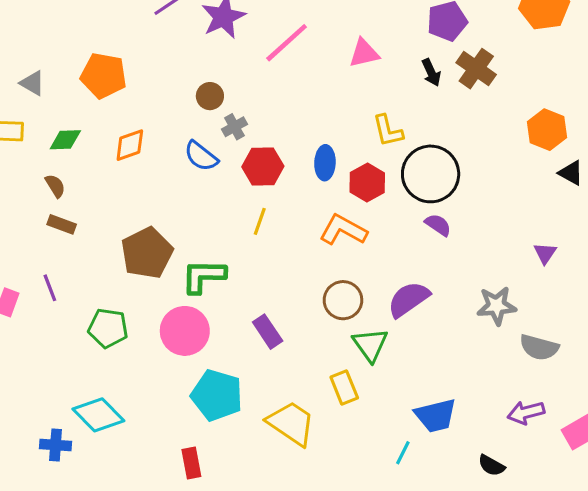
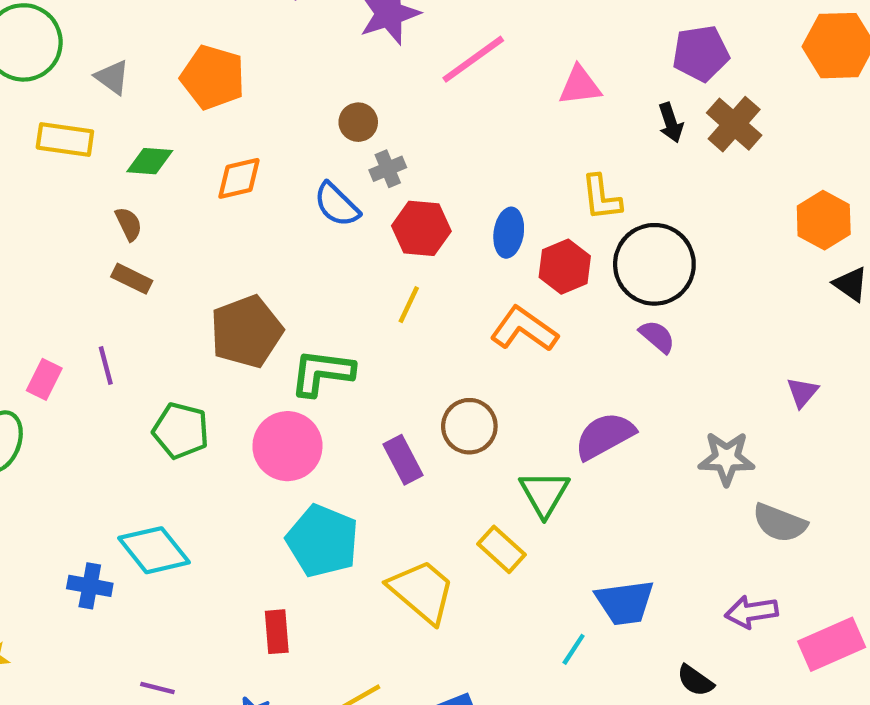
brown circle: (343, 300) -> (469, 426), moved
yellow rectangle: (344, 388) -> (502, 549), turned -32

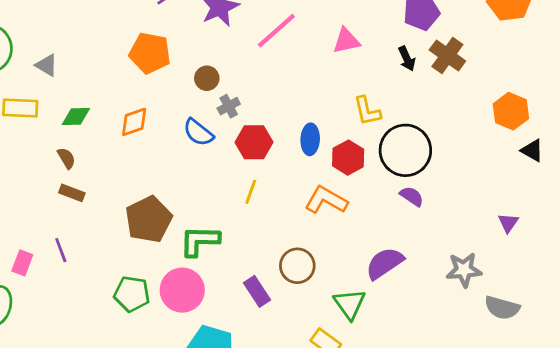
orange pentagon: (213, 77) -> (150, 53), moved
green pentagon: (181, 431) -> (132, 294), moved

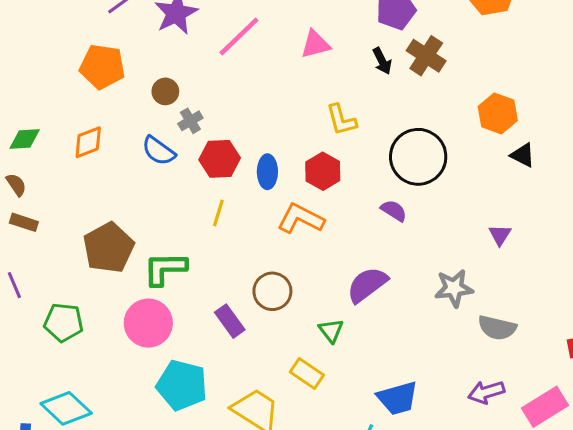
blue ellipse: (310, 139) -> (267, 172), moved
black circle: (405, 150) -> (418, 157), moved
green pentagon: (132, 294) -> (63, 322), moved
green triangle: (350, 304) -> (331, 331), size x0.7

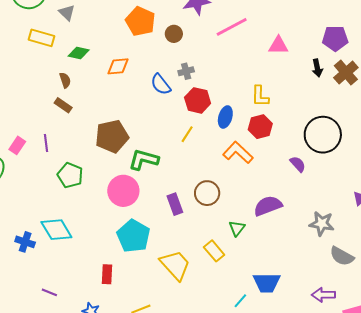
brown circle: (165, 91) -> (174, 34), moved
yellow L-shape: (341, 120) -> (260, 96), moved

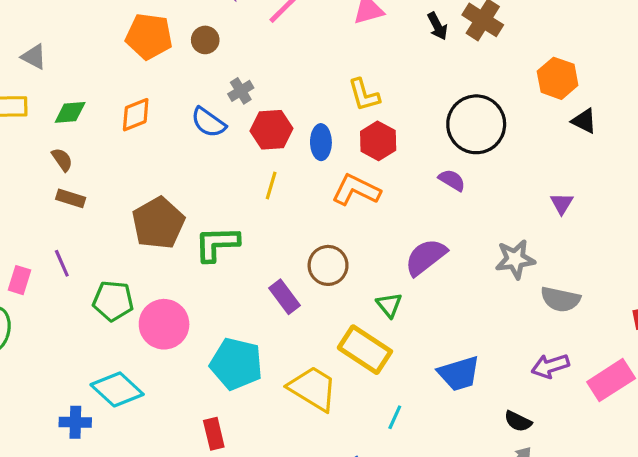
pink circle: (123, 191) -> (164, 324), moved
yellow rectangle: (214, 251) -> (365, 350), size x1.5
cyan line: (240, 301) -> (395, 417), moved

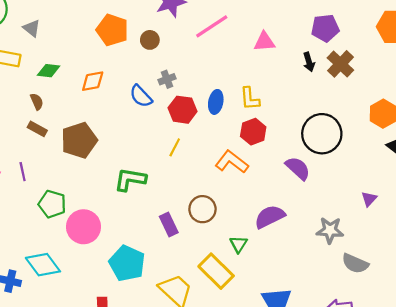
blue ellipse: (321, 142) -> (216, 102), moved
purple semicircle: (452, 180) -> (298, 168), size x1.4
brown pentagon: (158, 223) -> (79, 140), moved

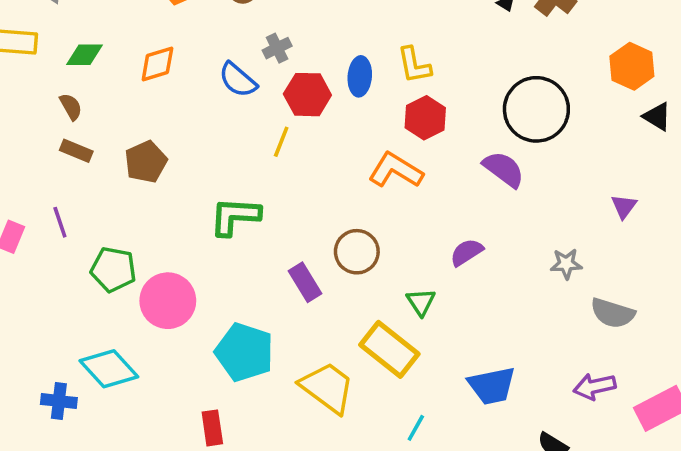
brown pentagon: (79, 140) -> (146, 162), size x0.7
yellow line: (175, 147) -> (281, 142), moved
purple semicircle: (270, 217) -> (467, 252), size x0.7
gray star: (330, 230) -> (566, 264), size x0.7

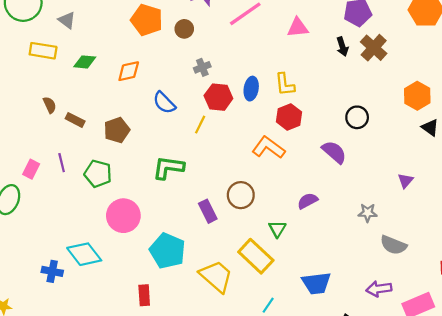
blue semicircle: (238, 80) -> (164, 103), moved
brown semicircle: (71, 107) -> (50, 105), moved
black circle: (536, 109) -> (357, 117), size x0.6
green pentagon: (113, 269) -> (98, 174), moved

